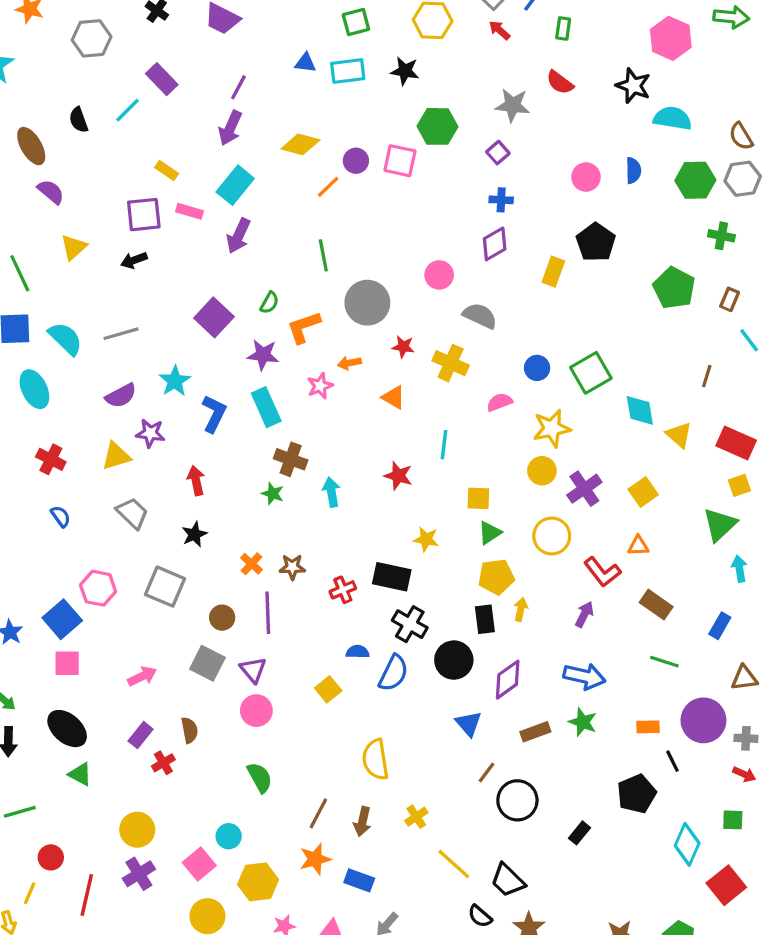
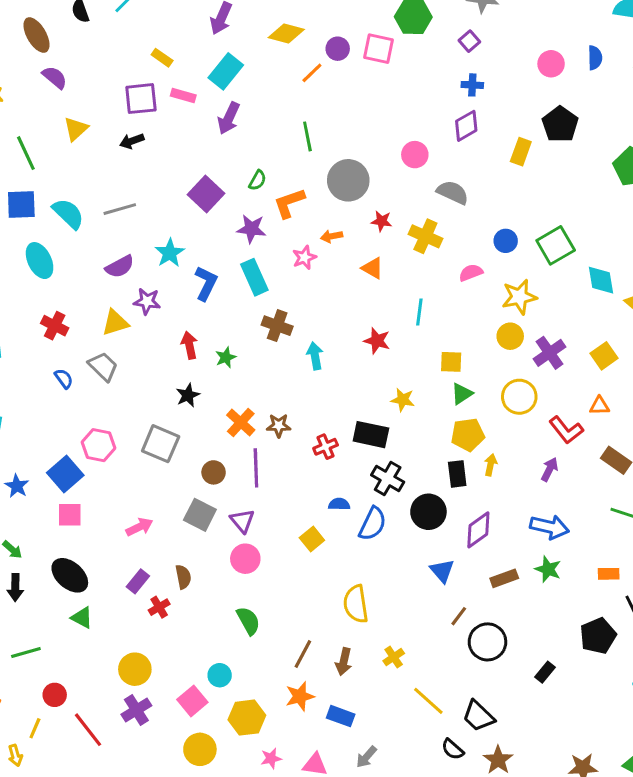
green star: (273, 494) -> (226, 357), moved, turned 30
gray trapezoid: (132, 513) -> (103, 366), moved
orange cross: (251, 564) -> (241, 422), size x1.4
red line: (87, 895) -> (88, 730), turned -51

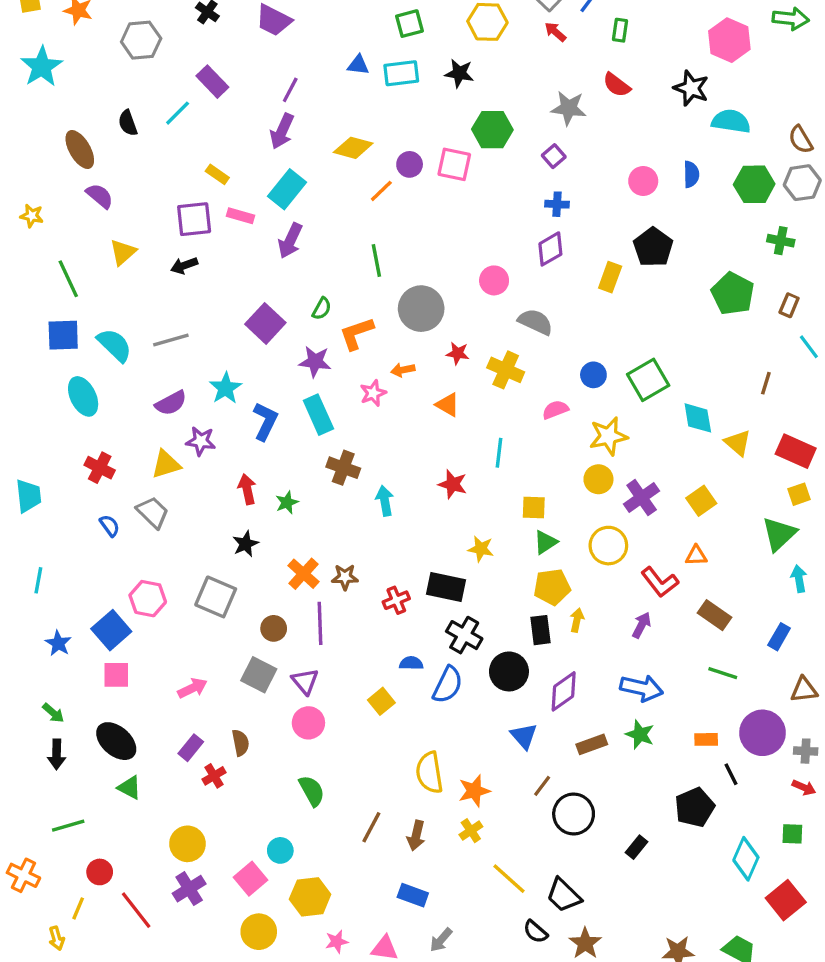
orange star: (300, 696) -> (474, 791), moved

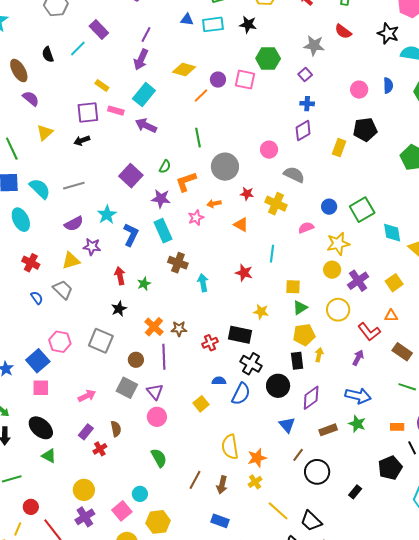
purple arrow: (290, 241) -> (146, 126), turned 90
black pentagon: (653, 247) -> (365, 130), turned 30

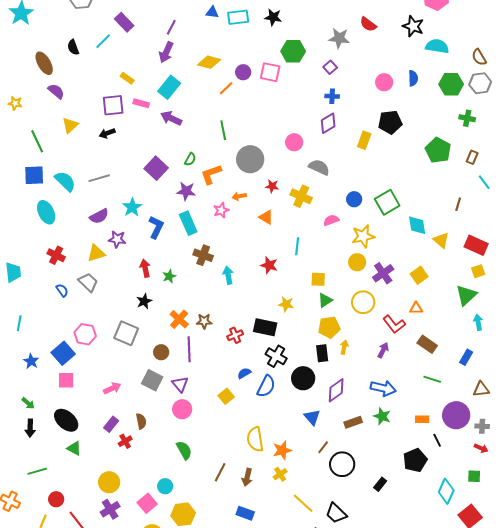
blue semicircle: (219, 381) -> (244, 373), turned -32

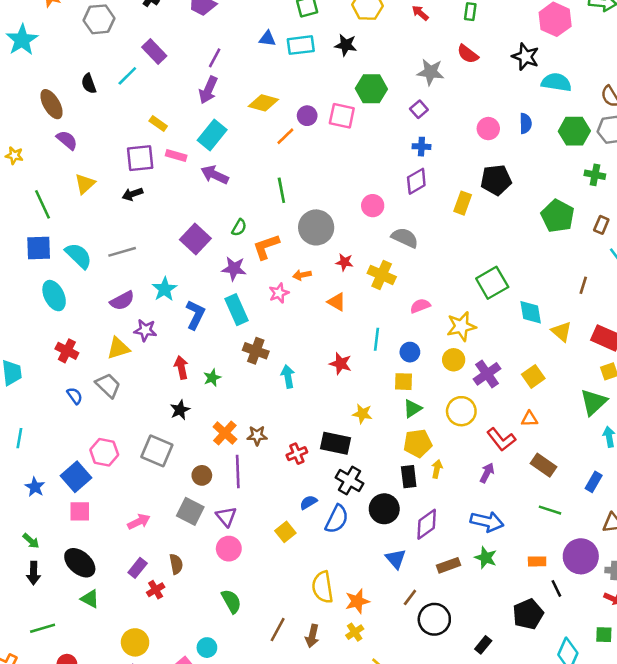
blue circle: (354, 199) -> (410, 352), moved

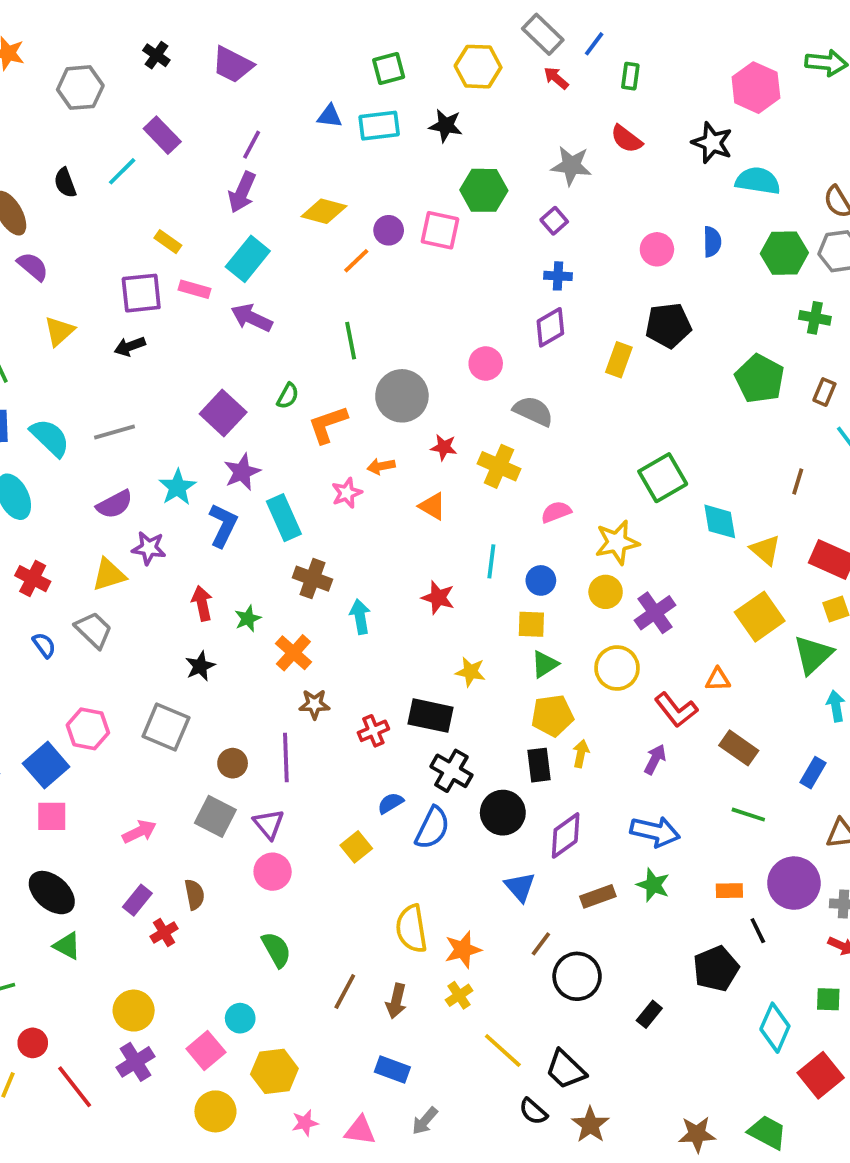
purple star: (234, 269) -> (242, 472), moved, turned -30
yellow square: (533, 376) -> (760, 617), moved, size x1.4
orange cross: (225, 433) -> (293, 653), moved

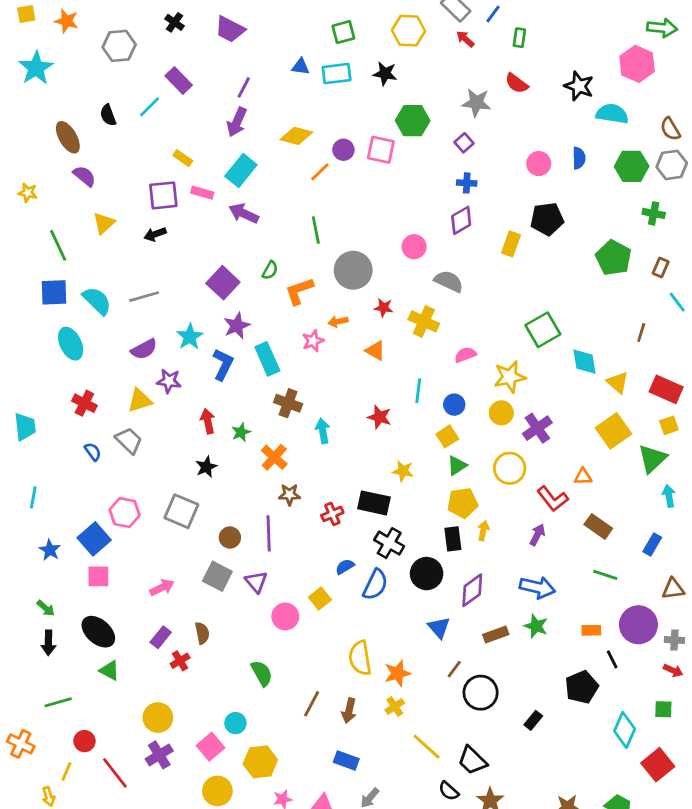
pink hexagon: (756, 88) -> (637, 64), moved
yellow square: (531, 624) -> (447, 436), turned -35
pink circle: (273, 872) -> (285, 616), moved

